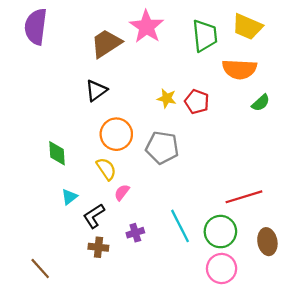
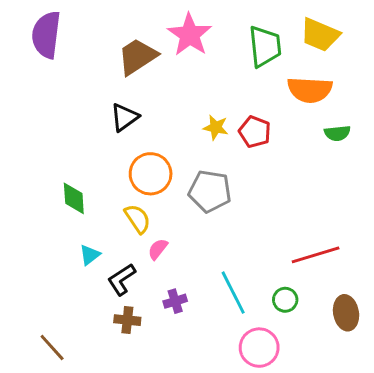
green semicircle: (261, 103) -> (337, 133), turned 36
green circle: (220, 232) -> (285, 300), size x0.6
pink circle: (222, 268) -> (259, 348), moved

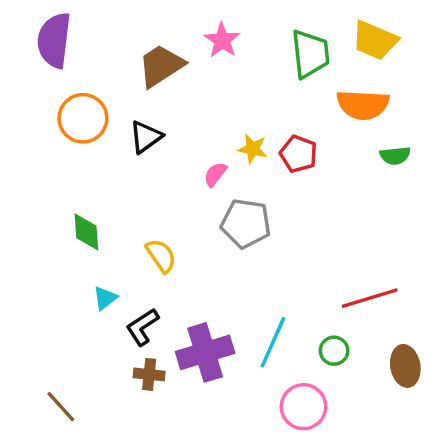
pink star: (190, 35) -> (222, 40), size x0.7
orange circle: (151, 174) -> (83, 118), moved
pink semicircle: (158, 249) -> (215, 174), moved
cyan line: (233, 293) -> (273, 342), turned 51
purple cross: (175, 301) -> (205, 352), size x2.0

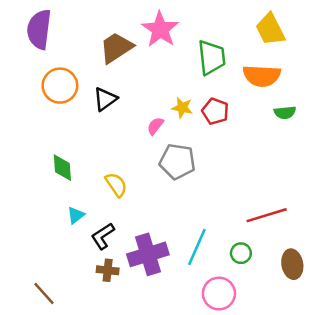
pink star: (222, 40) -> (160, 29), size x1.4
yellow trapezoid: (375, 40) -> (270, 29), turned 40
green trapezoid: (310, 54) -> (212, 57), moved

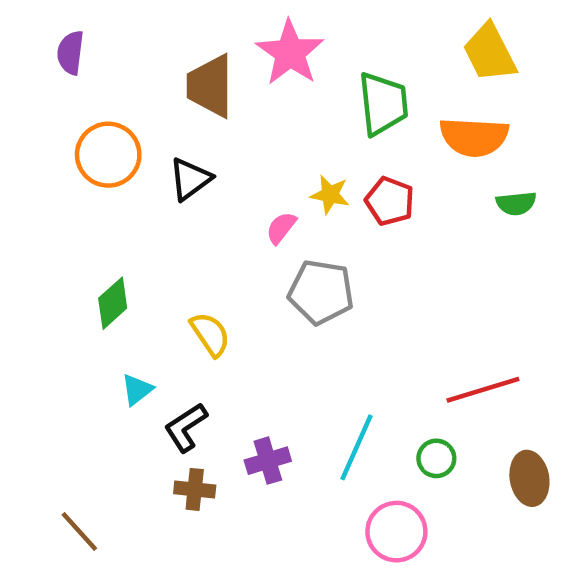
purple semicircle: (39, 29) -> (71, 53), size x0.6
brown trapezoid: (116, 48) -> (210, 86), turned -57
green diamond: (62, 168) -> (113, 303), turned 52
purple cross: (148, 254) -> (268, 461), size x0.6

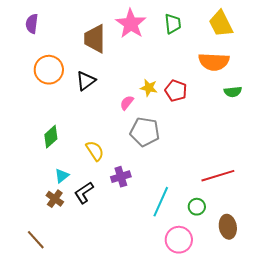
green trapezoid: (383, 104) -> (173, 24), moved, size x0.7
purple cross: (268, 461) -> (121, 177), moved
brown ellipse: (529, 478) -> (228, 227), moved
brown cross: (195, 489) -> (55, 199), moved, turned 30

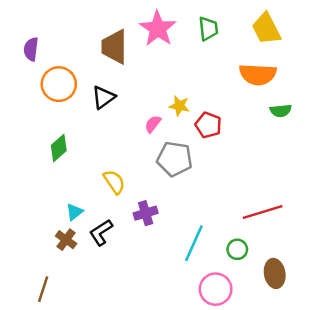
purple semicircle: (32, 24) -> (31, 49), moved
red pentagon: (176, 91) -> (208, 125), moved
green diamond: (51, 137) -> (59, 148), moved
brown line: (36, 240) -> (43, 289), turned 60

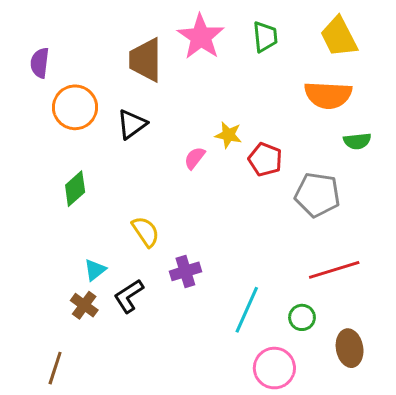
gray pentagon: (175, 159) -> (317, 195), moved

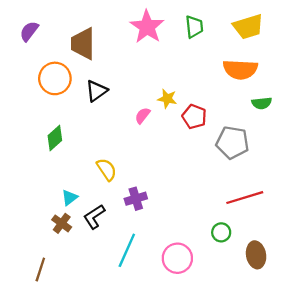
yellow trapezoid: (339, 37) -> (248, 27), turned -80
brown trapezoid: (146, 60) -> (83, 44), moved
purple semicircle: (40, 63) -> (29, 31), moved, turned 30
cyan line: (247, 310) -> (127, 250), moved
pink circle: (274, 368) -> (177, 258), moved

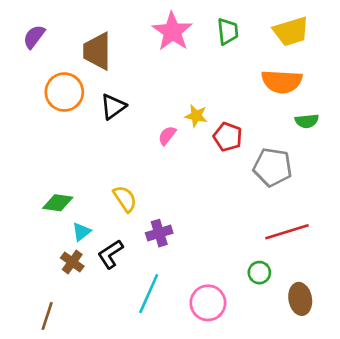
green diamond: (55, 138) -> (58, 203), moved, turned 50

